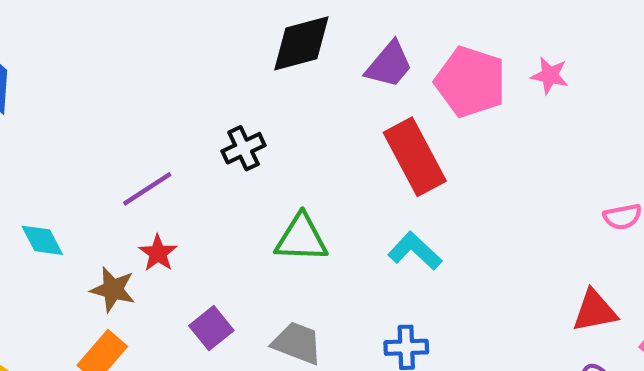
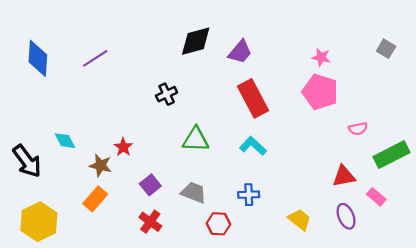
pink pentagon: (470, 82) -> (320, 92), moved
purple line: (147, 189) -> (95, 58), moved

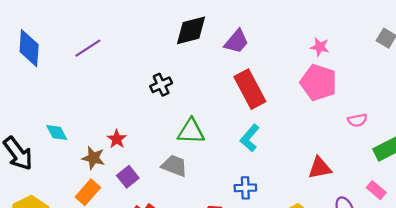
cyan L-shape: (253, 146) -> (250, 138), turned -92
red triangle: (344, 176) -> (320, 168), moved
purple square: (150, 185) -> (128, 177), moved
gray trapezoid: (194, 192) -> (174, 166), moved

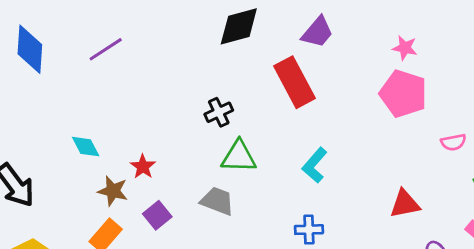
purple trapezoid: (236, 41) -> (317, 32), moved
black cross: (161, 85) -> (219, 112), moved
red rectangle: (250, 89) -> (295, 82), moved
cyan diamond: (57, 132) -> (86, 147), moved

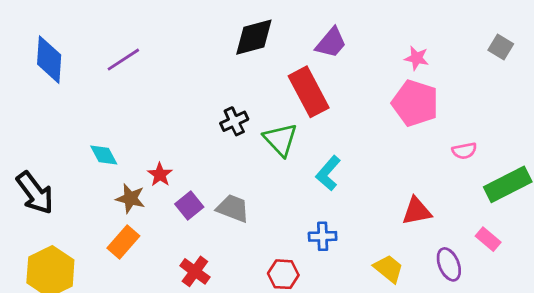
green triangle: (239, 157) -> (281, 140), moved, turned 45
purple square: (157, 215) -> (189, 205), moved

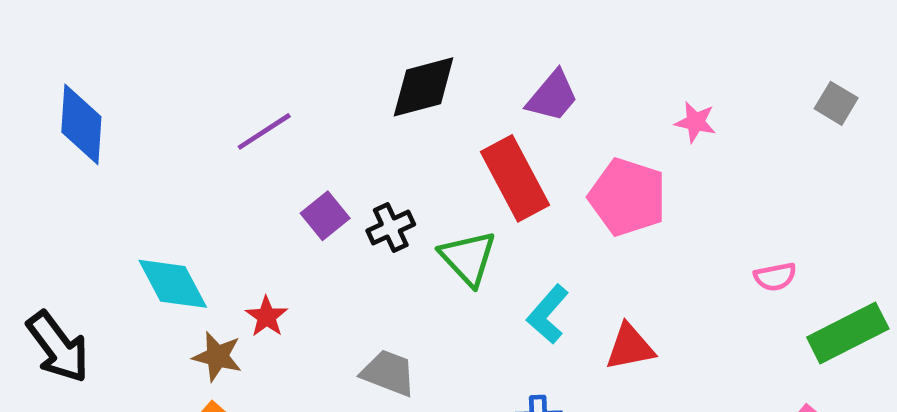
purple line: (123, 60) -> (264, 131), moved
pink pentagon: (415, 103) -> (627, 197), moved
cyan diamond: (104, 155) -> (173, 284), size x1.5
purple square: (189, 205) -> (325, 216), moved
red triangle: (417, 211) -> (630, 347), moved

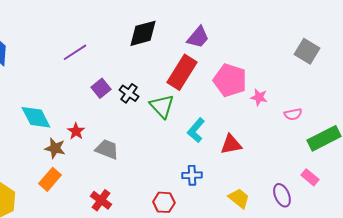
gray square: (836, 103) -> (307, 51), moved, size x1.4
pink star: (695, 122) -> (259, 97), moved
red rectangle: (515, 178) -> (182, 72), turned 60
black cross: (391, 228) -> (129, 93), turned -30
gray trapezoid: (388, 373) -> (107, 149), moved

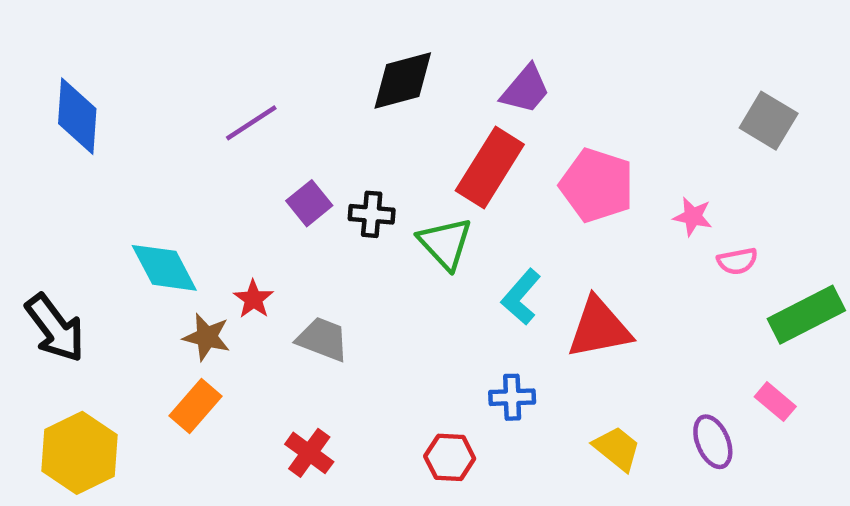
black cross: (129, 93) -> (372, 214), turned -30
pink star: (259, 97) -> (693, 217), moved
red triangle: (231, 144) -> (599, 328), size x1.4

